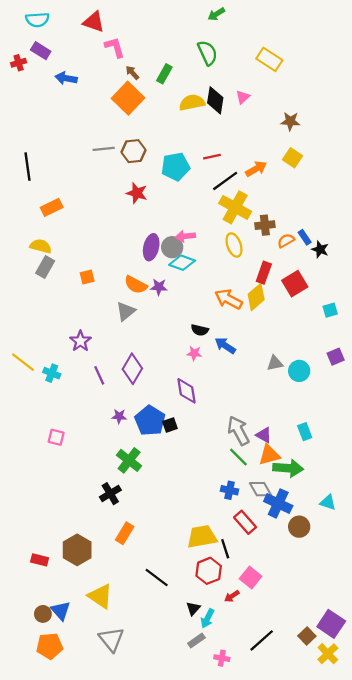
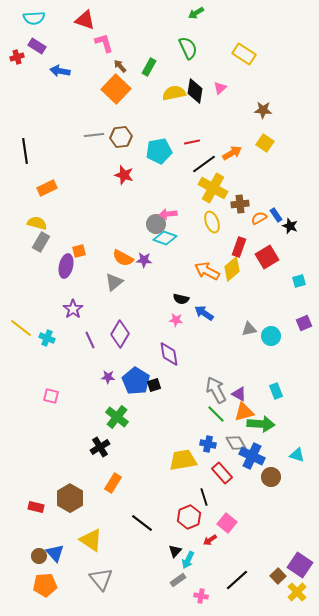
purple ellipse: (151, 247) -> (66, 266), moved
yellow trapezoid: (202, 537) -> (183, 460), moved

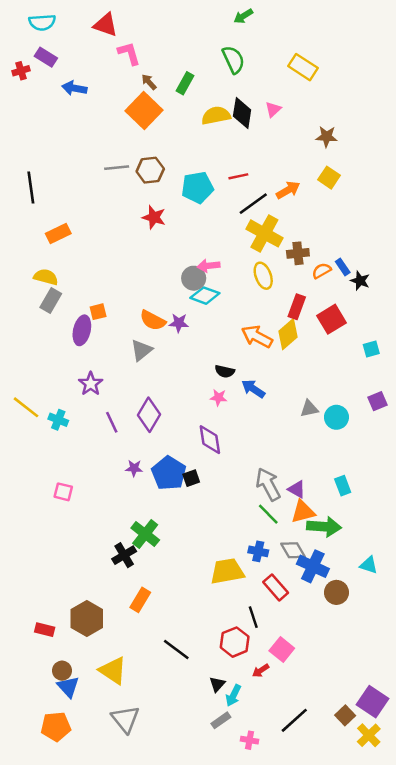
green cross: (117, 417) -> (145, 534), moved
brown circle: (39, 556) -> (62, 671), moved

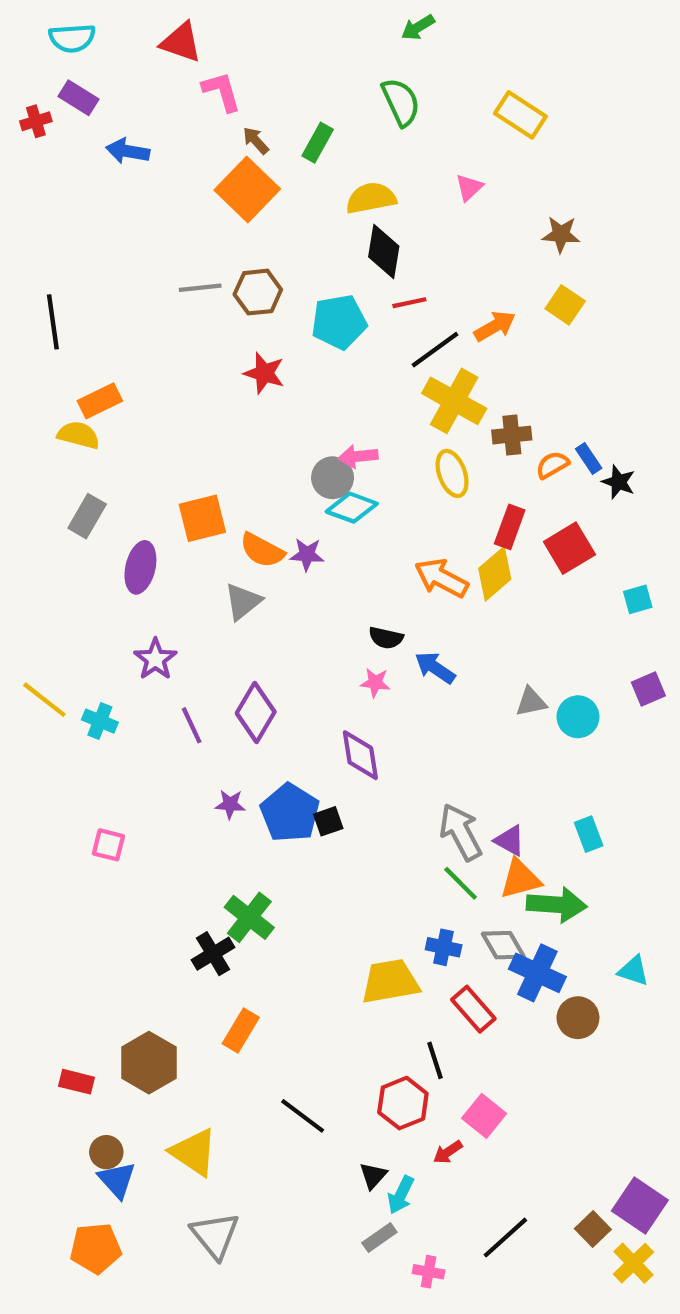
black diamond: (242, 113) -> (384, 251), moved
yellow semicircle: (46, 277) -> (79, 435), moved
orange square: (98, 312) -> (202, 518), moved, size x1.6

